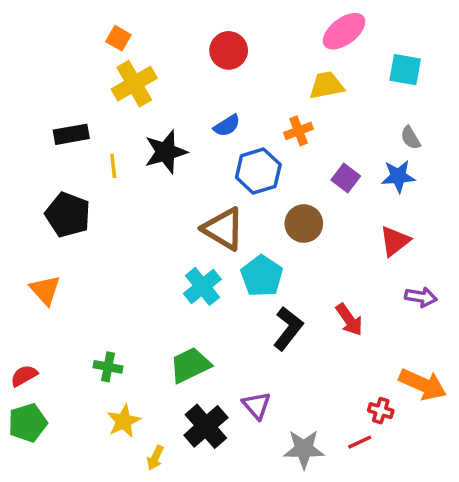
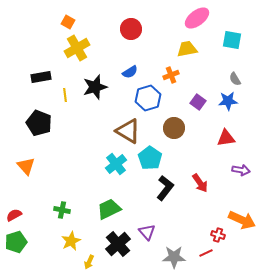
red triangle: (395, 241) -> (226, 138), turned 30

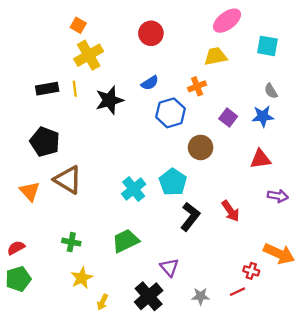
yellow line: (65, 95) -> (75, 89), moved
brown triangle: (128, 131) -> (68, 180), moved
black cross: (118, 244) -> (149, 296), moved
gray star: (174, 257) -> (201, 296), size x0.7

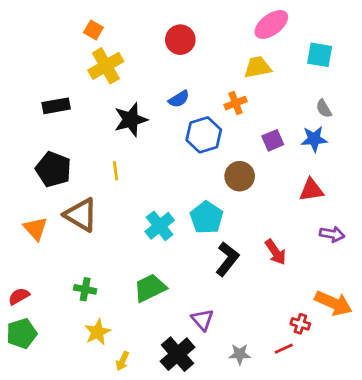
yellow line: (75, 89) -> (115, 171), moved
purple square: (228, 117) -> (273, 140), turned 30

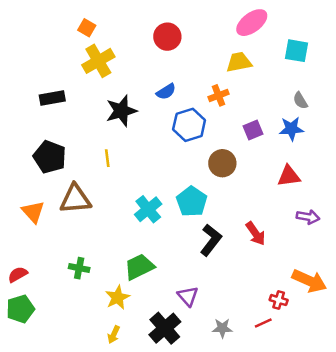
brown triangle: (81, 215) -> (75, 199), turned -36
yellow star: (98, 332) -> (117, 297), moved

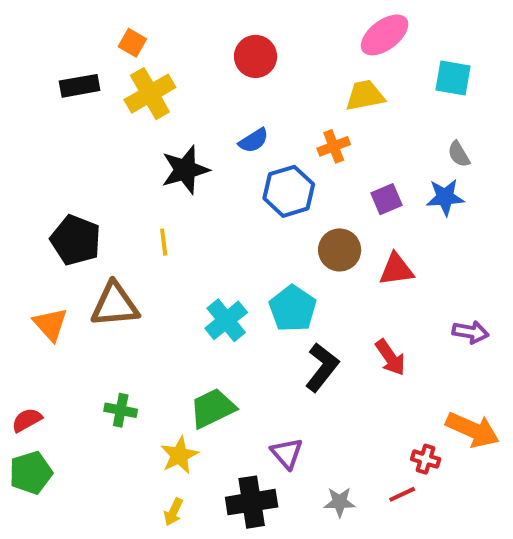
black rectangle: (52, 98) -> (80, 86), moved
red triangle: (289, 176) -> (396, 270), moved
black cross: (165, 328) -> (252, 502), turned 32

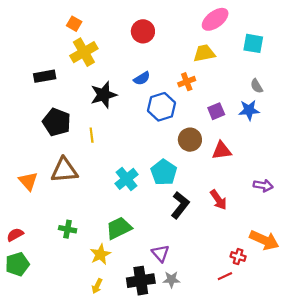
black rectangle: (80, 86) -> (45, 76), moved
black pentagon: (76, 240) -> (57, 122), moved
gray star: (340, 502) -> (171, 279), moved

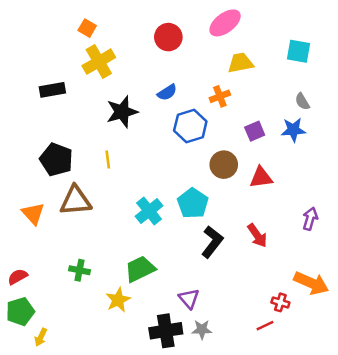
pink ellipse: (215, 19) -> (225, 23), moved
black pentagon: (57, 122) -> (56, 159), moved
purple arrow: (263, 185) -> (310, 219), turned -84
yellow arrow: (97, 286) -> (41, 337), moved

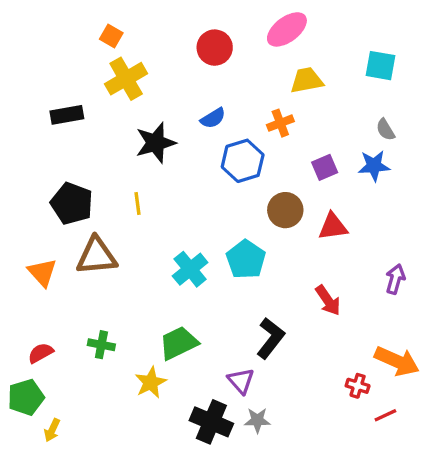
black L-shape: (212, 242) -> (271, 338), moved
red semicircle: (18, 277) -> (41, 353), moved
red line: (265, 326) -> (385, 415), moved
black cross: (166, 331) -> (211, 422), turned 32

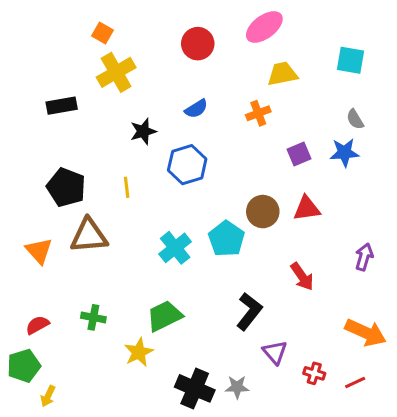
black star: (156, 143) -> (143, 131), size x0.7
blue hexagon: (243, 161) -> (187, 165), moved
brown circle: (285, 210) -> (263, 212), moved
purple triangle: (241, 381) -> (275, 352), moved
red cross: (358, 386) -> (314, 373), moved

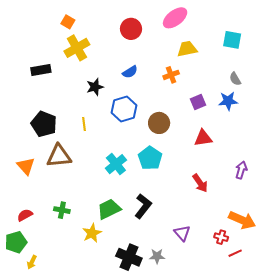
brown circle: (263, 212) -> (159, 123), moved
black L-shape: (249, 311) -> (143, 206), moved
red cross: (314, 373) -> (221, 237), moved

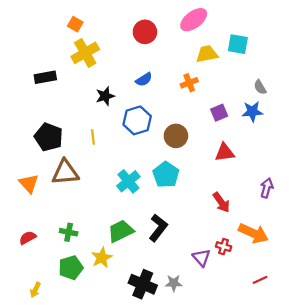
cyan square: (232, 40) -> (238, 44), moved
orange arrow: (242, 220) -> (253, 233), moved
red cross: (221, 237) -> (224, 247), moved
green pentagon: (16, 242) -> (71, 268), moved

